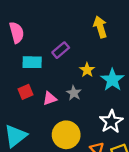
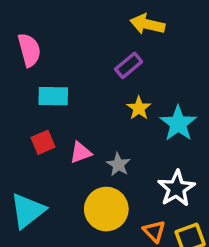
yellow arrow: (100, 27) -> (147, 24), moved, turned -60
purple rectangle: (61, 50) -> (129, 65), moved
gray star: (74, 93) -> (118, 165), moved

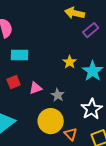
purple rectangle: (129, 65) -> (91, 30), moved
orange triangle: (154, 231) -> (71, 134), moved

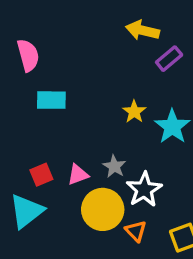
red square: (14, 82) -> (41, 175), moved
pink triangle: (36, 88) -> (78, 175), moved
white star: (92, 109) -> (144, 190), moved

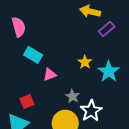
cyan rectangle: (51, 100) -> (33, 55), turned 30
pink triangle: (78, 175) -> (50, 75), moved

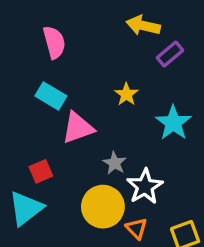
pink semicircle: (19, 27) -> (54, 42), moved
yellow star: (85, 62) -> (126, 94), moved
pink triangle: (50, 75) -> (78, 128), size x1.5

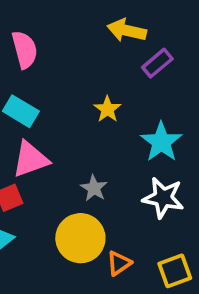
pink triangle: (78, 128) -> (30, 159), moved
white star: (145, 186) -> (163, 198), moved, turned -30
orange triangle: (136, 228) -> (119, 263), turned 40

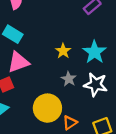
yellow star: (107, 109) -> (63, 51), moved
gray star: (94, 188) -> (69, 79), moved

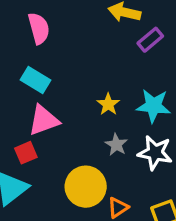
cyan star: (94, 52) -> (153, 106), turned -30

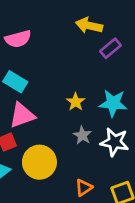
pink semicircle: (39, 28) -> (18, 39), turned 90
yellow circle: (86, 187) -> (39, 162), moved

